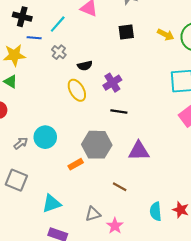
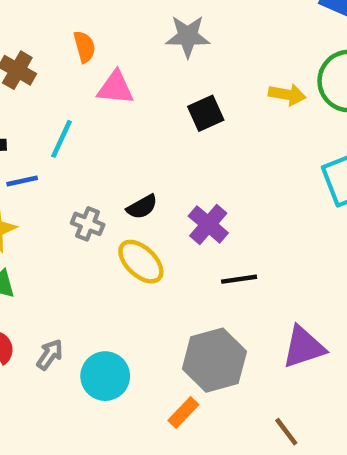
gray cross: (59, 52) -> (88, 224), moved
gray arrow: (21, 143) -> (50, 355), moved
brown line: (120, 187) -> (286, 432), turned 40

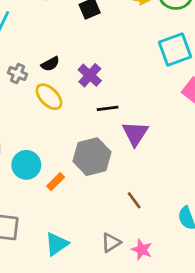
purple triangle: (304, 347) -> (135, 133), moved, turned -40
orange rectangle: (183, 412) -> (56, 182), moved

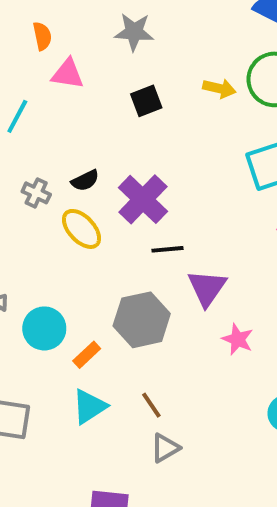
purple cross: (90, 75) -> (143, 199), size x1.4
brown line: (134, 200) -> (151, 405), moved
cyan triangle: (57, 244) -> (89, 407), moved
pink star: (142, 250) -> (238, 339), moved

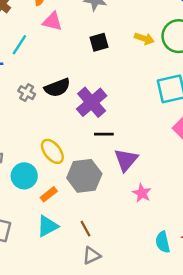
black semicircle: (85, 181) -> (57, 88), size x1.5
yellow ellipse: (81, 229) -> (52, 151), moved

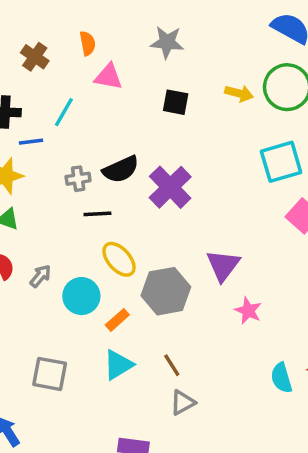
black square: (99, 42) -> (176, 102), turned 30
gray cross: (27, 93) -> (78, 179), turned -35
black line: (104, 134) -> (97, 214), moved

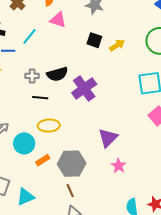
yellow arrow: (239, 93) -> (117, 45), moved, turned -56
yellow ellipse: (119, 259) -> (49, 126), turned -60
gray hexagon: (166, 291) -> (72, 164), moved
cyan triangle: (118, 365) -> (25, 197), moved

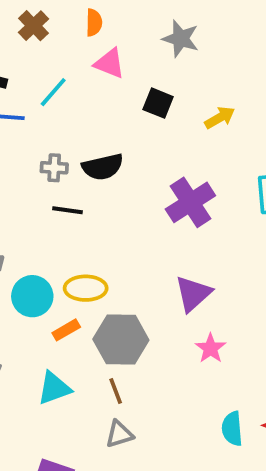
black square: (94, 40) -> (158, 103), moved
purple cross: (84, 88) -> (190, 202), moved
yellow ellipse: (49, 126) -> (86, 288), moved
cyan triangle: (25, 197) -> (54, 388), moved

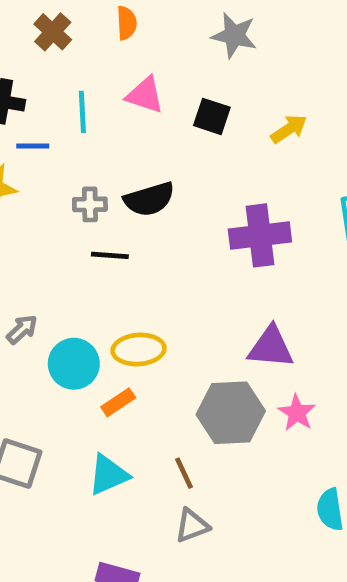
pink triangle: (109, 63) -> (145, 95), moved
cyan line: (53, 92) -> (82, 112), turned -40
purple cross: (190, 202) -> (260, 235), turned 30
purple triangle: (193, 294) -> (271, 347), turned 51
gray hexagon: (121, 340) -> (231, 413), moved

